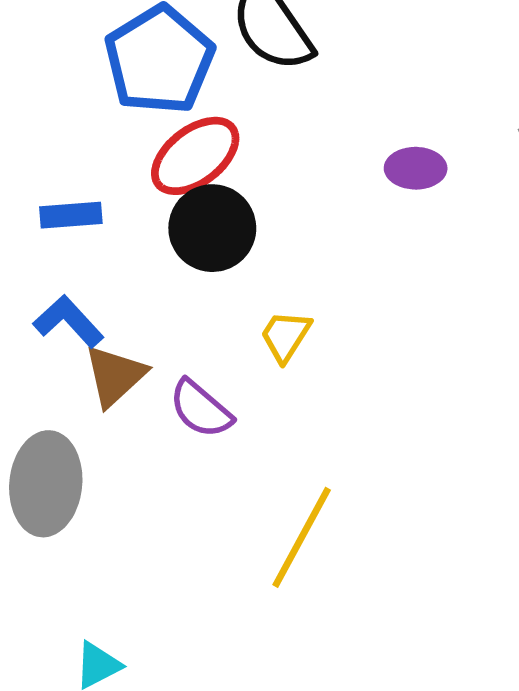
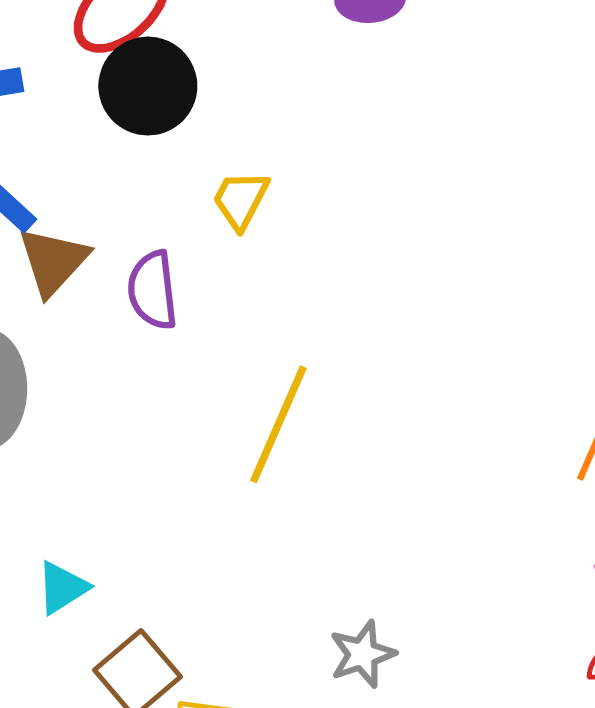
purple semicircle: (201, 409) -> (153, 290), turned 48

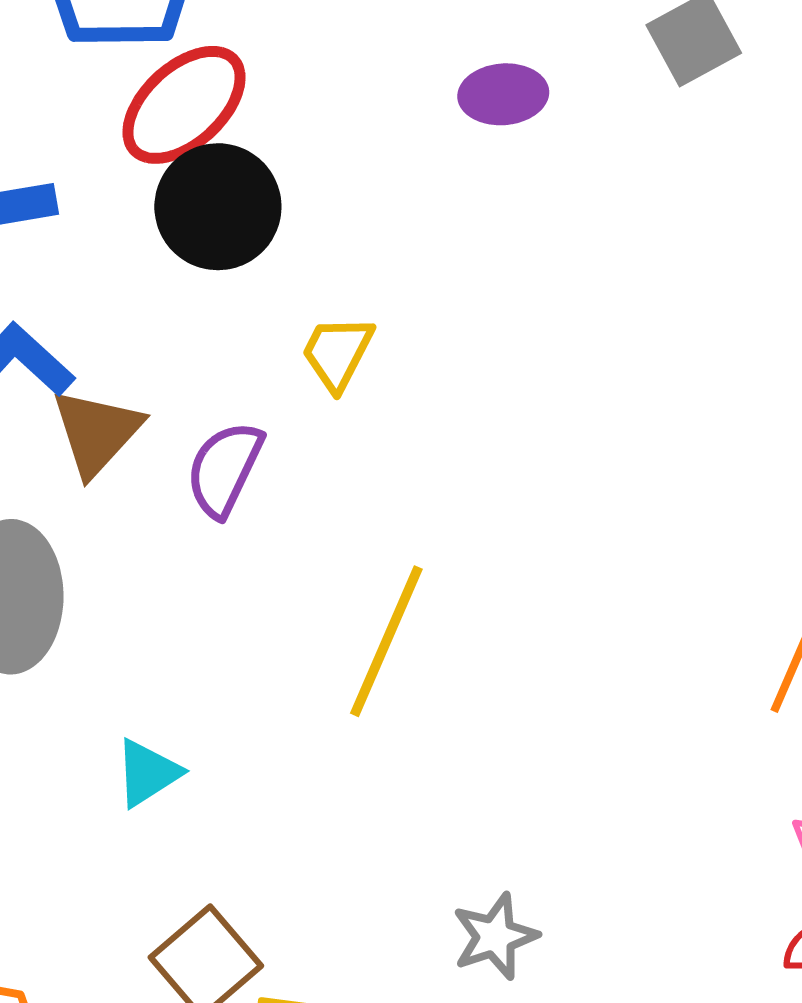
purple semicircle: (153, 290) -> (224, 469), turned 32
cyan triangle: (62, 588) -> (148, 773), moved

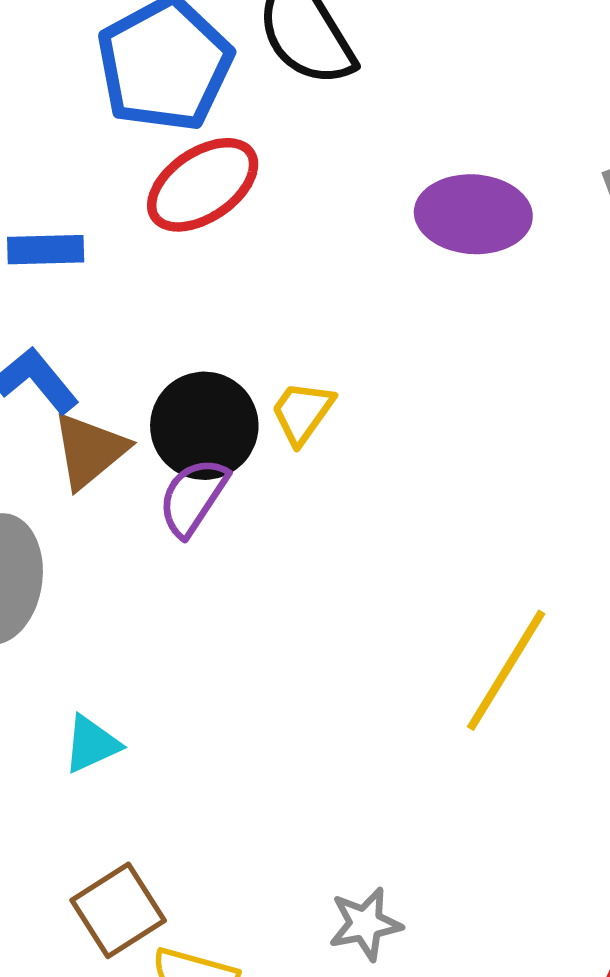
purple ellipse: (503, 94) -> (473, 214), size x1.5
black circle: (218, 207) -> (204, 426), moved
yellow line: (386, 641) -> (506, 670), moved

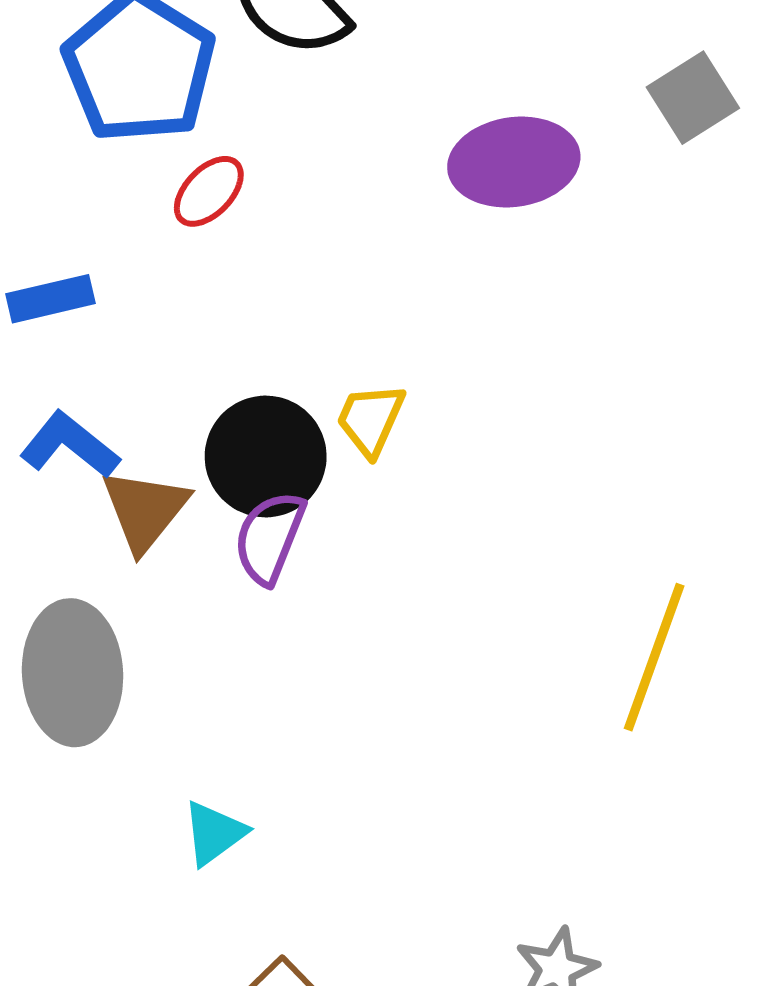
red ellipse: (203, 185) -> (209, 191), size x0.6

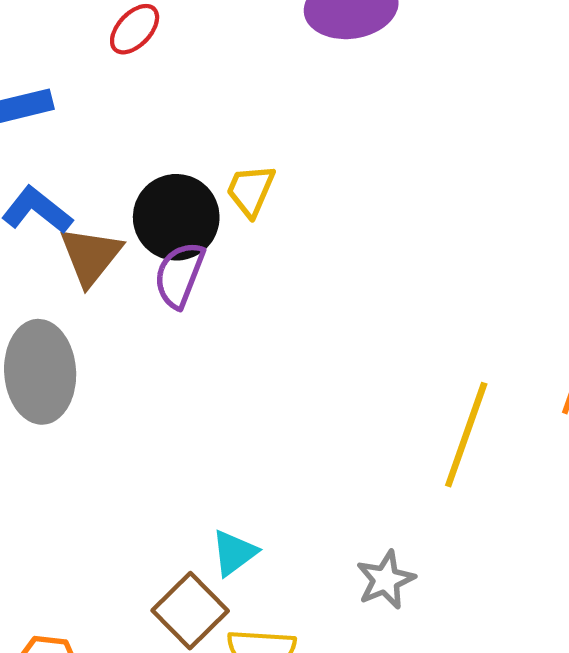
yellow line: (654, 657) -> (466, 435), moved
cyan triangle: (214, 833) -> (234, 553), moved

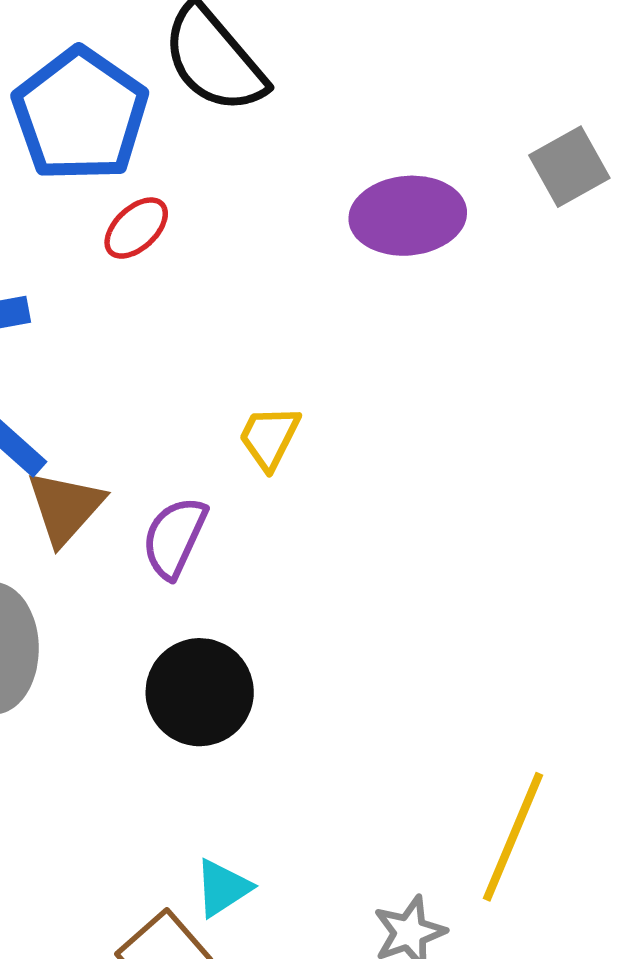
black circle: (176, 217) -> (200, 692), moved
yellow line: (466, 435) -> (513, 837), moved

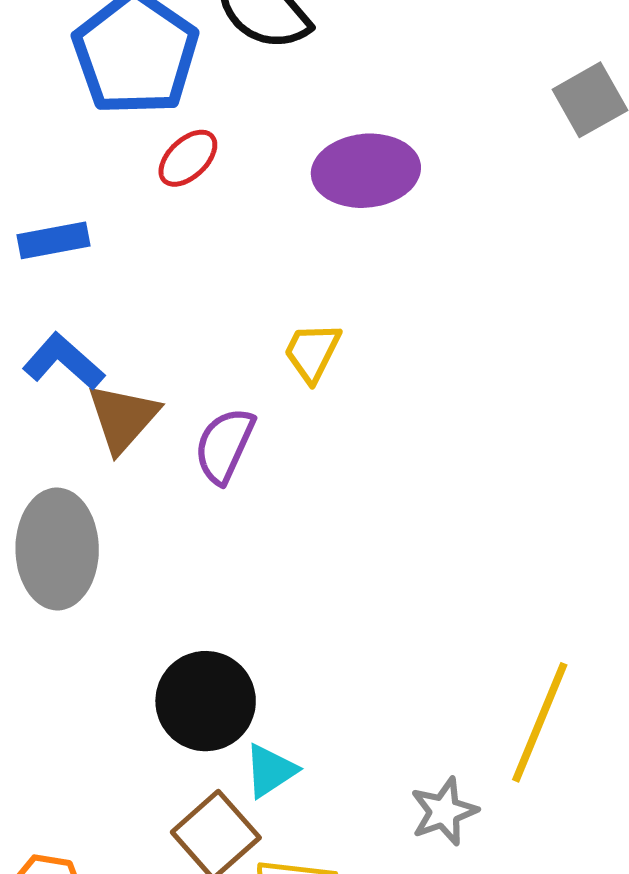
purple ellipse: (408, 216) -> (366, 171), moved
black circle: (200, 692) -> (206, 701), moved

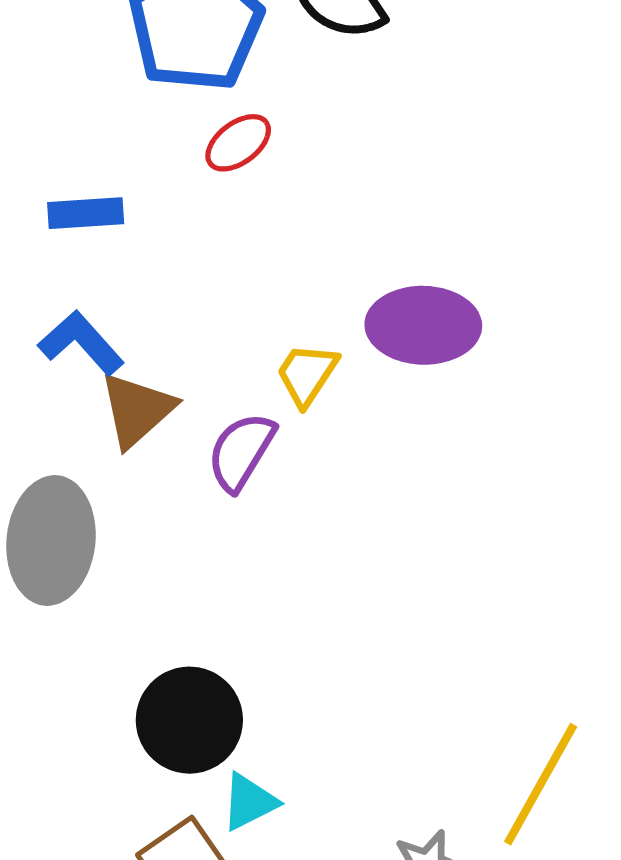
purple ellipse: (366, 171) -> (423, 325), moved
yellow trapezoid: (312, 352) -> (307, 374), moved

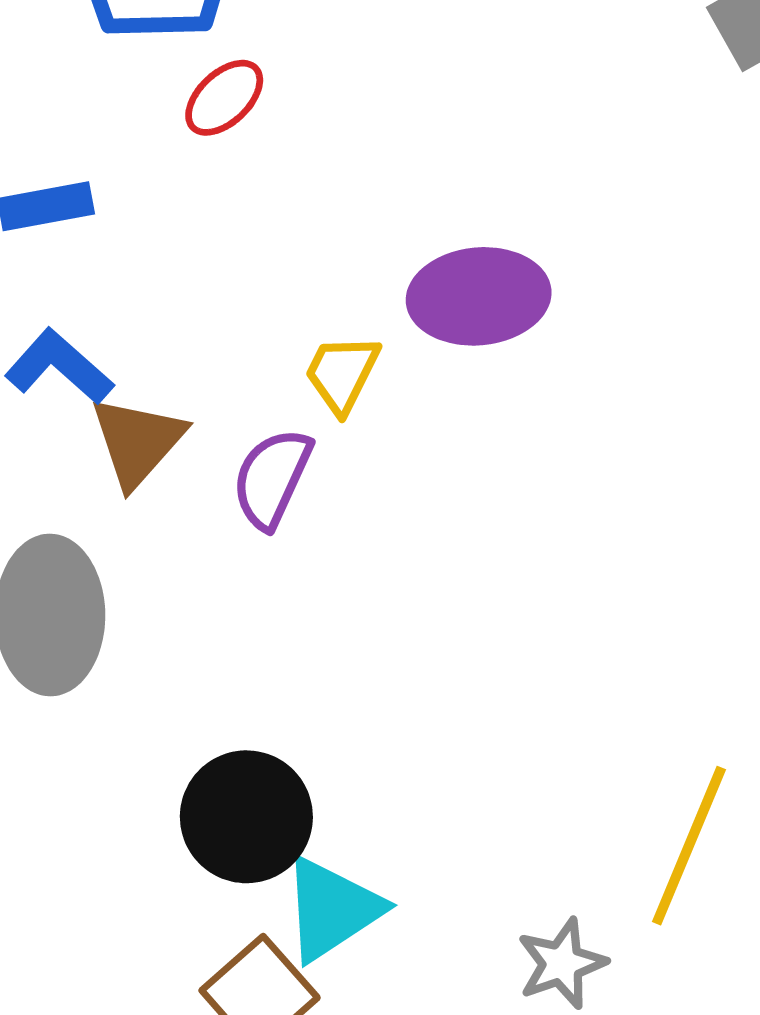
cyan triangle: (249, 802) -> (332, 909), size x1.5

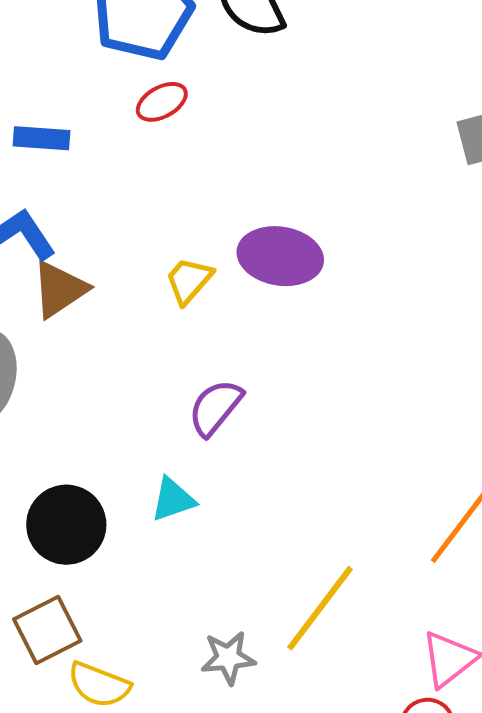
purple semicircle: (272, 478) -> (215, 407), moved
cyan triangle: (332, 909) -> (173, 499), moved, size x0.7

